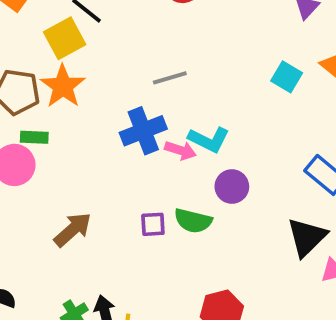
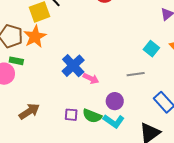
gray line: (170, 78) -> (136, 74), moved
blue cross: (143, 131) -> (73, 66), turned -30
cyan L-shape: (209, 140) -> (114, 121), moved

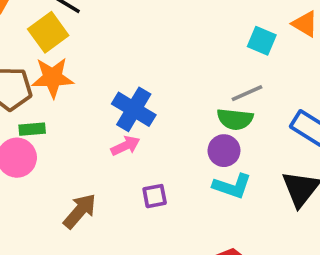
orange star: (35, 37) -> (53, 78), turned -30
pink arrow: (91, 79) -> (125, 146), moved, turned -35
green semicircle: (92, 116) -> (235, 119), moved

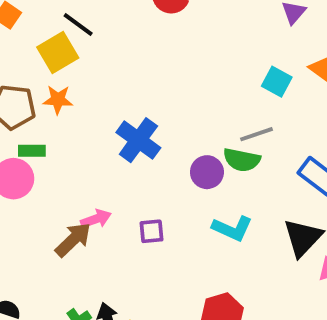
orange star: (53, 78) -> (58, 100), size x0.7
pink arrow: (125, 146) -> (96, 219), moved
purple circle: (224, 151) -> (207, 172), moved

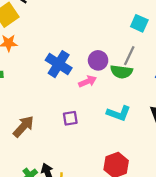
gray line: (257, 134) -> (129, 56), turned -42
purple circle: (207, 172) -> (98, 60), moved
pink arrow: (96, 219) -> (88, 81), moved

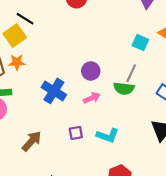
purple circle: (98, 60) -> (91, 71), moved
blue cross: (59, 64) -> (54, 91), moved
cyan L-shape: (119, 113) -> (108, 135), moved

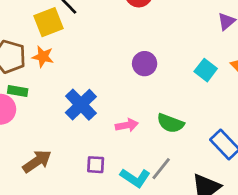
purple circle: (91, 71) -> (145, 64), moved
gray line: (131, 73) -> (161, 169), moved

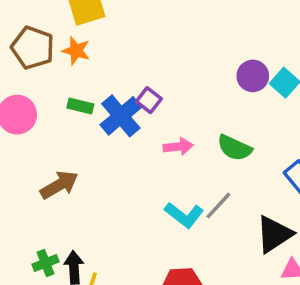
purple circle: (145, 64) -> (253, 76), moved
green rectangle: (18, 91) -> (80, 106), moved
purple square: (96, 165) -> (149, 100), moved, turned 30

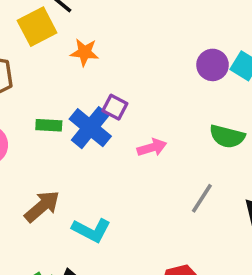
orange star: (76, 51) -> (85, 52), moved
green semicircle: (234, 148) -> (227, 136), moved
cyan L-shape: (184, 215) -> (91, 230), moved

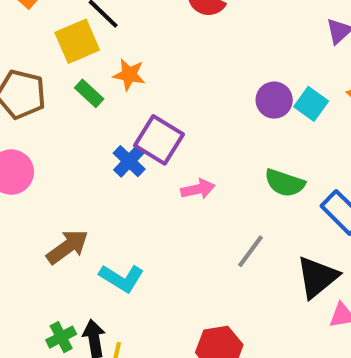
purple square: (115, 107) -> (159, 140), size x1.6
green rectangle: (49, 125) -> (89, 93), moved, turned 35
blue cross: (90, 128) -> (129, 161), size x0.7

